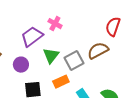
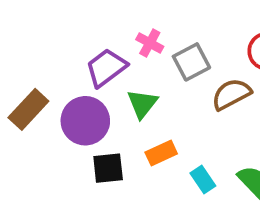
gray square: (74, 61) -> (191, 62), moved
purple circle: (21, 65) -> (85, 121), size x1.6

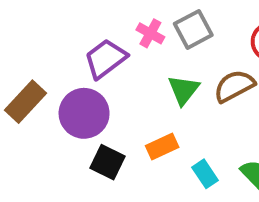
gray square: (191, 62) -> (193, 29), moved
green triangle: (142, 104) -> (184, 90), moved
black square: (108, 168) -> (107, 162), turned 32

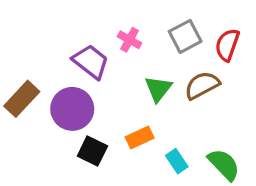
gray square: (193, 29) -> (185, 36), moved
purple trapezoid: (106, 59) -> (91, 62), turned 75

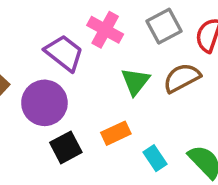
pink cross: (130, 40) -> (105, 30), size x1.4
black square: (92, 151) -> (66, 147), turned 36

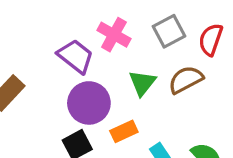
purple circle: (44, 103) -> (89, 103), moved

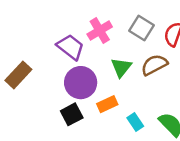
gray square: (169, 31) -> (142, 28), turned -30
pink cross: (114, 35) -> (100, 30), turned 30

